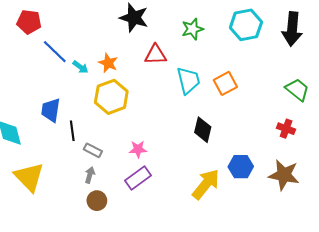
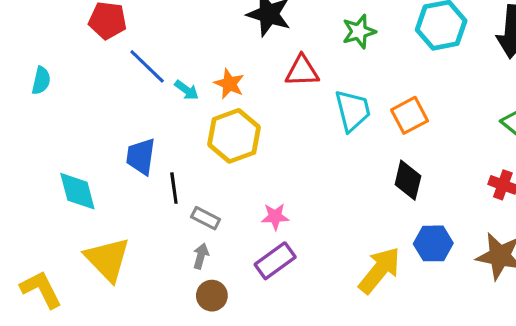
black diamond: (203, 130) -> (408, 180), moved

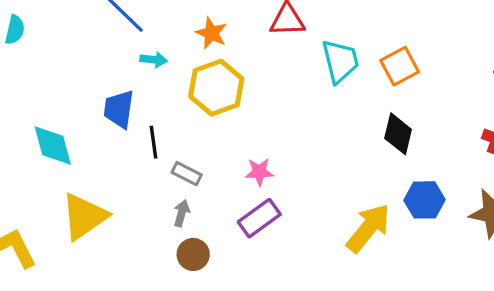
cyan arrow: (187, 90) -> (154, 60), moved, turned -30
yellow triangle: (108, 259) -> (84, 216), turned 39

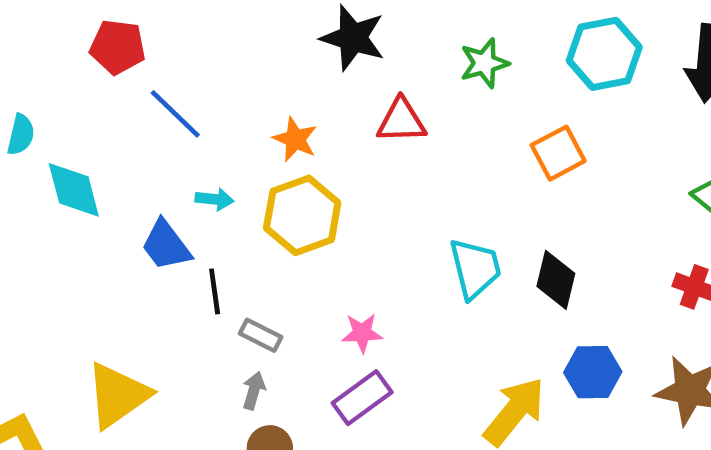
cyan arrow: (154, 60) -> (215, 199), moved
cyan trapezoid: (340, 61) -> (475, 268), moved
orange square: (400, 66) -> (558, 153), moved
blue trapezoid: (119, 109) -> (166, 245), turned -45
cyan diamond: (53, 145) -> (74, 190), moved

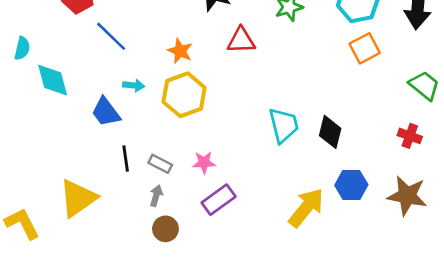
orange square: (558, 153) -> (365, 48), moved
black line: (215, 291) -> (126, 158), moved
pink star: (362, 333) -> (204, 162), moved

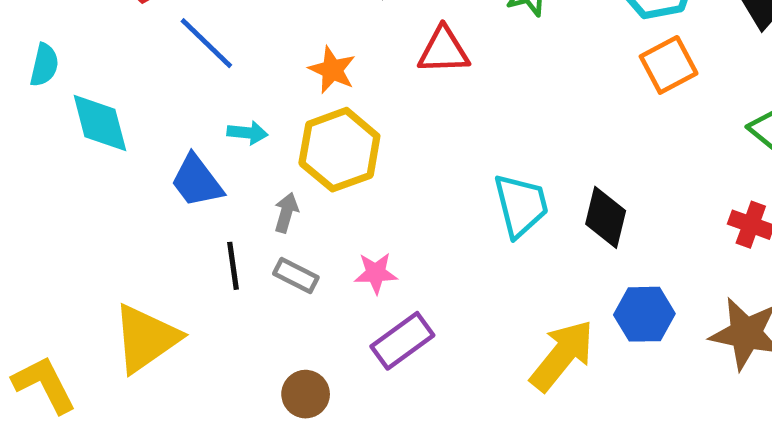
gray arrow: (156, 196) -> (286, 213), moved

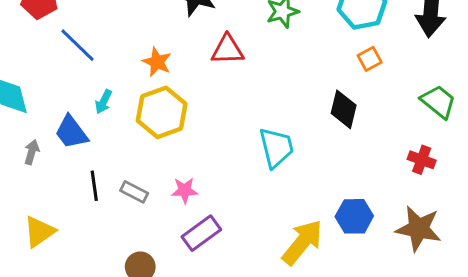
orange square: (669, 65) -> (370, 59), size x0.7
cyan arrow: (248, 133) -> (104, 102), turned 110
gray arrow: (286, 213) -> (32, 152), moved
black diamond: (606, 217) -> (344, 109), moved
yellow triangle: (146, 338) -> (39, 232), size x0.7

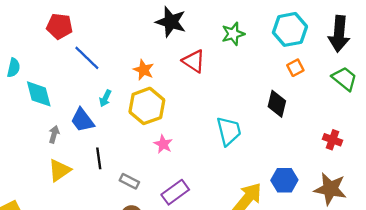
red triangle: (227, 50) -> (194, 61), turned 35
green trapezoid: (438, 102) -> (344, 79), moved
pink star: (185, 190) -> (163, 144), moved, turned 30
gray rectangle: (134, 192) -> (129, 181), moved
yellow triangle: (39, 232) -> (59, 170), moved

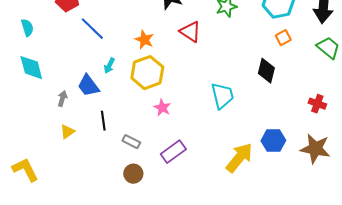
cyan semicircle: (14, 68) -> (27, 28), moved, turned -30
cyan diamond: (39, 94) -> (31, 68), moved
yellow triangle: (59, 170) -> (67, 132), size x0.7

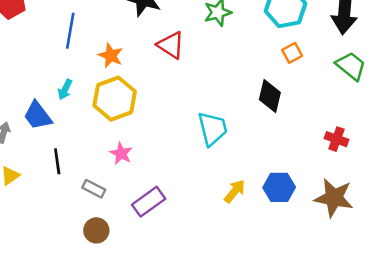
blue line: (92, 29) -> (70, 31), moved, turned 56
pink star: (162, 108) -> (121, 153), moved
yellow arrow: (239, 158) -> (235, 191), moved, size x0.6

